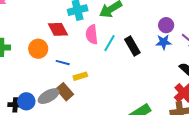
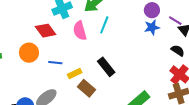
cyan line: (109, 43) -> (104, 25), moved
black rectangle: (132, 46) -> (106, 67), moved
brown rectangle: (65, 92) -> (86, 88), moved

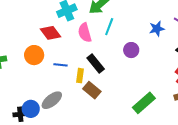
purple circle: (152, 10) -> (131, 50), moved
black rectangle: (106, 67) -> (96, 64), moved
yellow rectangle: (75, 74) -> (80, 76), turned -56

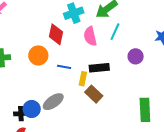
red diamond: (50, 33) -> (56, 34), turned 45
black rectangle: (96, 64) -> (99, 68), turned -60
green rectangle: (144, 103) -> (145, 110), turned -55

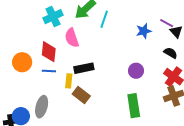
cyan line: (115, 32) -> (104, 19), moved
red diamond: (56, 34) -> (49, 52), moved
purple circle: (136, 56) -> (136, 71), moved
gray ellipse: (53, 102) -> (42, 107), turned -35

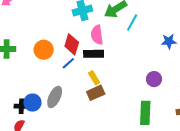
black rectangle: (84, 68) -> (94, 54), moved
blue line: (49, 71) -> (68, 63), turned -56
yellow rectangle: (69, 81) -> (94, 78), moved, turned -48
brown rectangle: (81, 95) -> (96, 93), turned -72

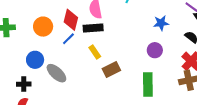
blue star: (169, 41) -> (161, 23), moved
brown rectangle: (96, 93) -> (111, 70), moved
gray ellipse: (55, 97) -> (56, 73), turned -70
blue circle: (32, 103) -> (35, 60), moved

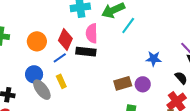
yellow rectangle: (95, 52) -> (61, 81), moved
blue circle: (35, 60) -> (34, 74), moved
brown rectangle: (111, 70) -> (123, 83), moved

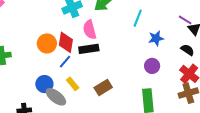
cyan line: (128, 26) -> (138, 18), moved
orange circle: (37, 41) -> (47, 43), moved
brown rectangle: (123, 83) -> (103, 88), moved

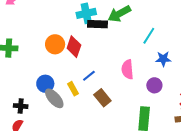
pink semicircle: (90, 30) -> (127, 69), moved
black rectangle: (89, 49) -> (98, 24), moved
blue line: (65, 62) -> (89, 76), moved
brown rectangle: (103, 88) -> (102, 98), turned 72

